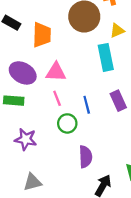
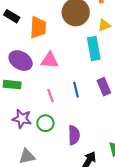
pink line: (57, 98) -> (51, 95), moved
green circle: (67, 123) -> (45, 123), moved

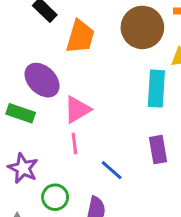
pink triangle: (50, 60) -> (77, 110), moved, turned -48
blue line: (76, 90) -> (112, 170), moved, turned -49
green circle: (45, 123) -> (55, 197), moved

